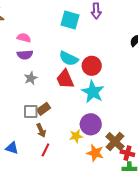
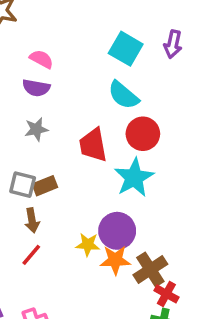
cyan semicircle: (69, 58) -> (123, 95), moved
orange star: (95, 153) -> (115, 260), moved, turned -30

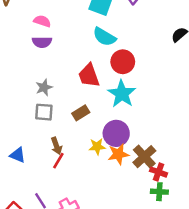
gray star: (36, 129) -> (44, 87), moved
brown rectangle: (45, 186) -> (81, 113), moved
brown arrow: (32, 220) -> (56, 146), moved

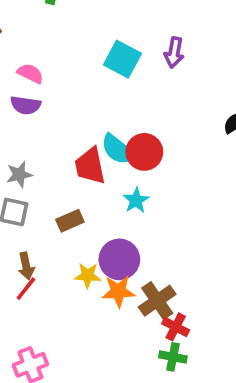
cyan semicircle: (104, 37) -> (118, 150), moved
cyan star: (122, 94) -> (136, 200), size x0.6

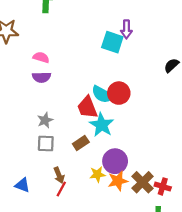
cyan square: (122, 59) -> (112, 42), moved
cyan star: (136, 200) -> (102, 125), moved, size x1.5
red cross: (176, 327) -> (163, 186), moved

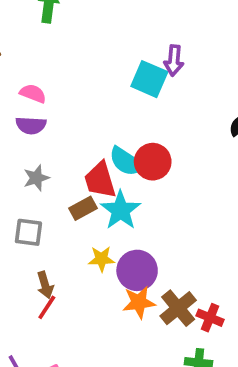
gray star: (45, 120) -> (36, 178), moved
brown rectangle: (81, 143) -> (83, 208), moved
yellow star: (97, 174) -> (101, 259), moved

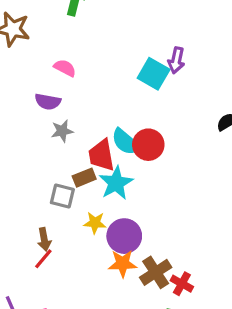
pink semicircle: (33, 93) -> (65, 68), moved
gray star: (36, 178) -> (62, 131), moved
gray square: (28, 232) -> (62, 196), moved

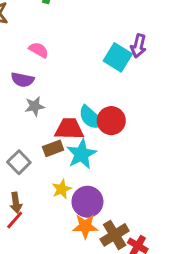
red trapezoid: (101, 155) -> (69, 129), turned 100
gray square: (62, 196) -> (19, 162), moved, turned 30
yellow star: (95, 223) -> (62, 189), turned -30

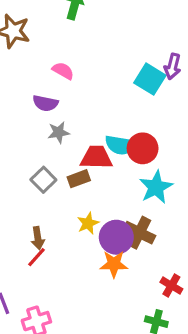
cyan semicircle: (91, 118) -> (121, 145), turned -32
cyan star: (81, 154) -> (156, 187), moved
gray square: (19, 162) -> (43, 180), moved
brown cross: (115, 235) -> (139, 233), moved, turned -32

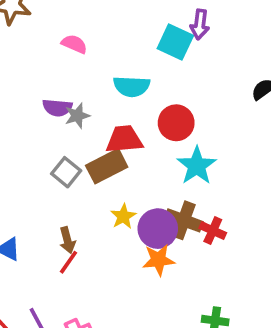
purple semicircle: (45, 103) -> (57, 108), moved
cyan semicircle: (121, 145) -> (132, 86), moved
brown rectangle: (79, 179) -> (107, 166), size x1.5
red cross: (171, 286) -> (213, 231), moved

